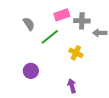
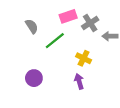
gray cross: (82, 21) -> (90, 23), turned -35
purple arrow: (72, 86) -> (79, 81), moved

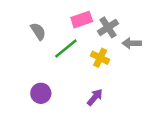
yellow cross: (84, 58) -> (100, 58), moved
purple arrow: (79, 81) -> (95, 97), turned 56

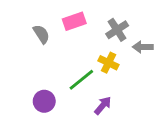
pink rectangle: (82, 20) -> (74, 21), moved
green line: (66, 49) -> (81, 80), moved

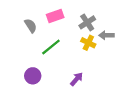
yellow cross: (108, 63) -> (88, 43), moved
green line: (81, 80) -> (51, 47), moved

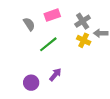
purple circle: (33, 76) -> (31, 83), moved
purple arrow: (77, 79) -> (55, 75), moved

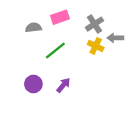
gray semicircle: (29, 24) -> (33, 28), turned -64
purple circle: (31, 83) -> (33, 84), moved

